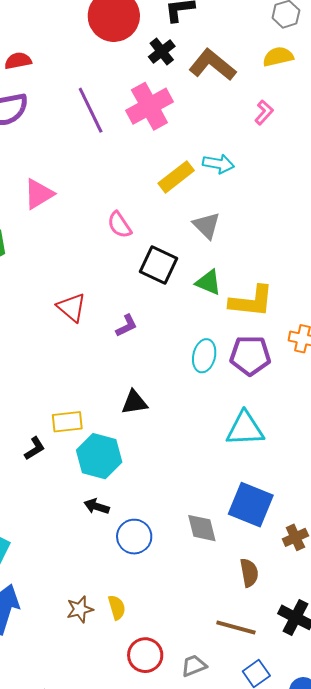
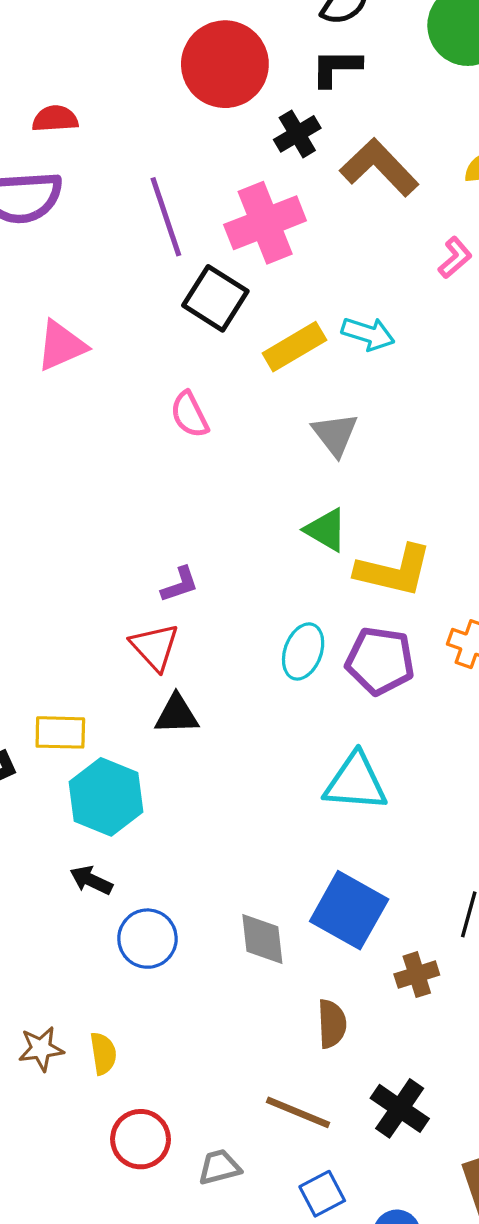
black square: (158, 265) -> (215, 298), moved
red triangle: (72, 307) -> (155, 647), moved

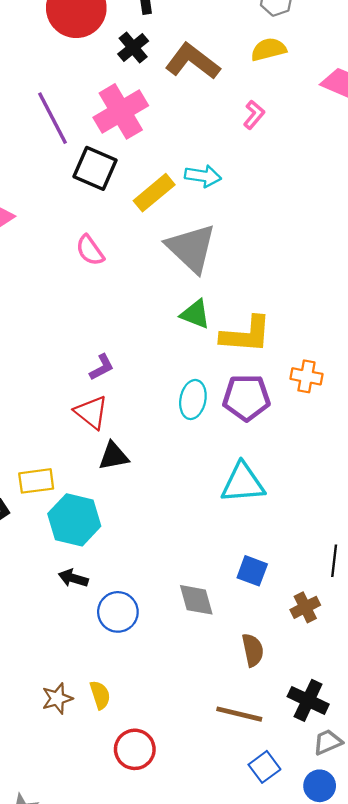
gray triangle: (335, 434) -> (191, 248), size x1.6
blue square: (349, 910) -> (252, 571), size x0.6
gray trapezoid: (219, 1167) -> (328, 742), moved

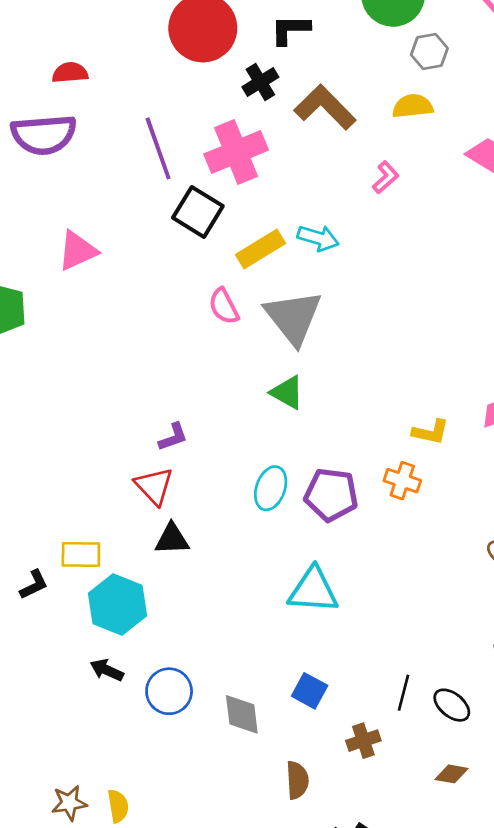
pink semicircle: (90, 250) -> (224, 306), moved
yellow L-shape: (246, 335) -> (431, 432), moved, size x0.6
blue circle: (118, 612) -> (169, 691), moved

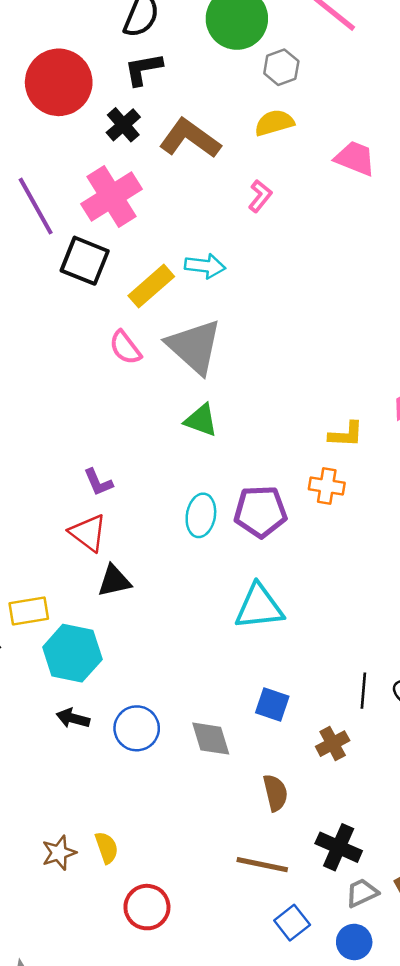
purple L-shape: (173, 437) -> (98, 482), turned 96

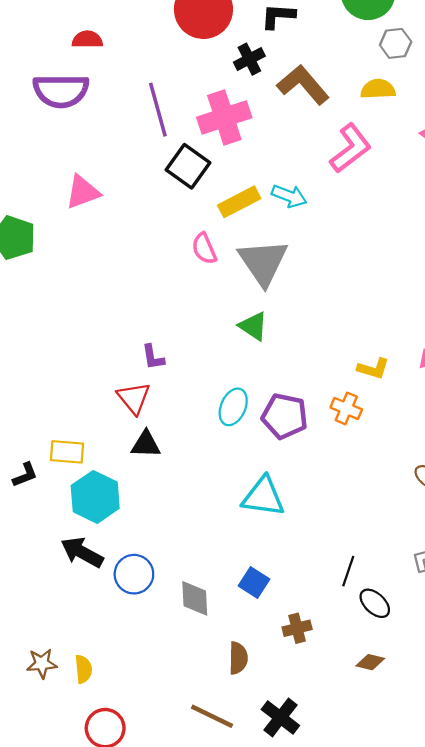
pink L-shape: (260, 196) -> (351, 148), size x1.8
black line: (363, 691) -> (348, 571), moved
black arrow: (73, 718) -> (82, 552), size x1.5

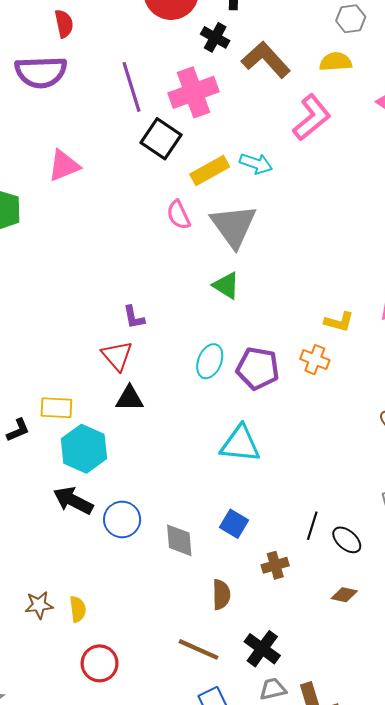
red semicircle: (87, 39) -> (64, 24), turned 80
black cross: (249, 59) -> (215, 37), turned -32
black line: (348, 571) -> (312, 526), moved

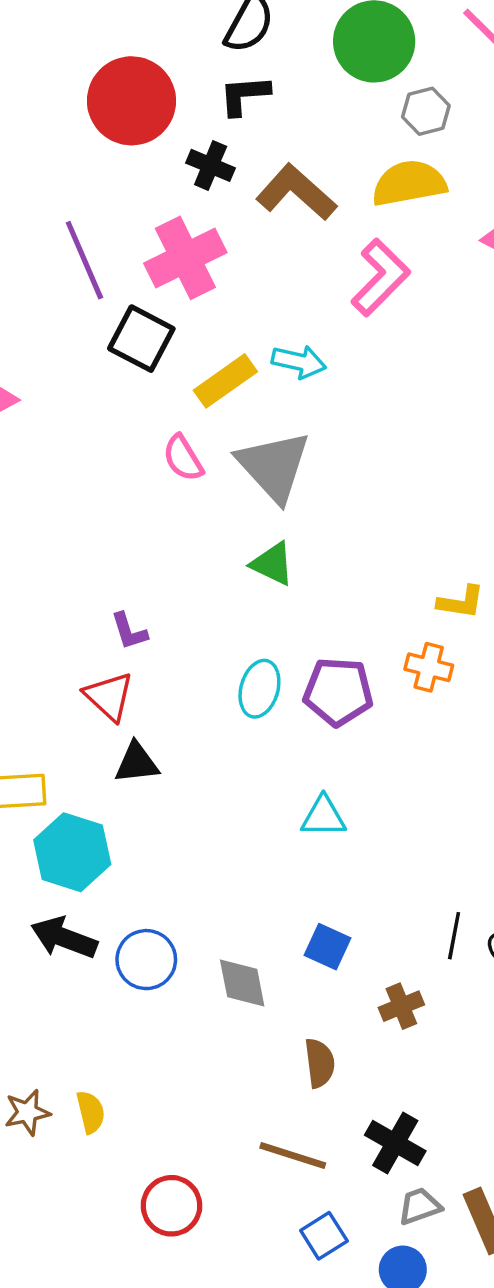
yellow semicircle: (336, 62) -> (409, 183), size x1.4
cyan triangle: (240, 444) -> (323, 817), size x0.7
red circle: (100, 663) -> (172, 1206), moved

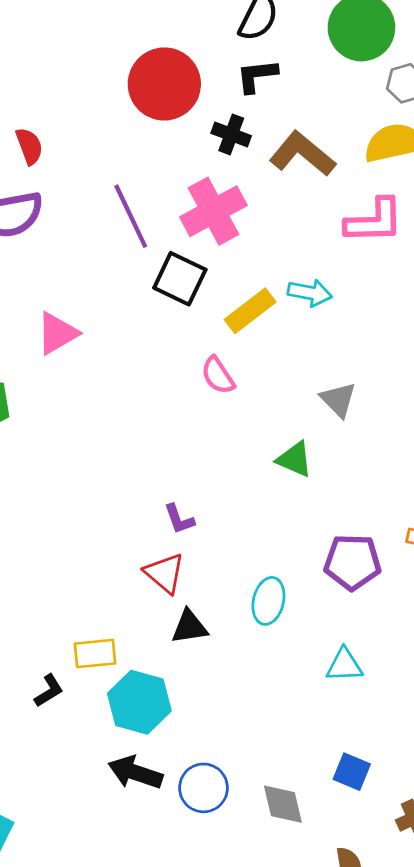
pink L-shape: (380, 277) -> (374, 221), turned 46
gray triangle: (274, 466) -> (338, 400), moved, size x0.6
cyan ellipse: (259, 689) -> (268, 601), moved

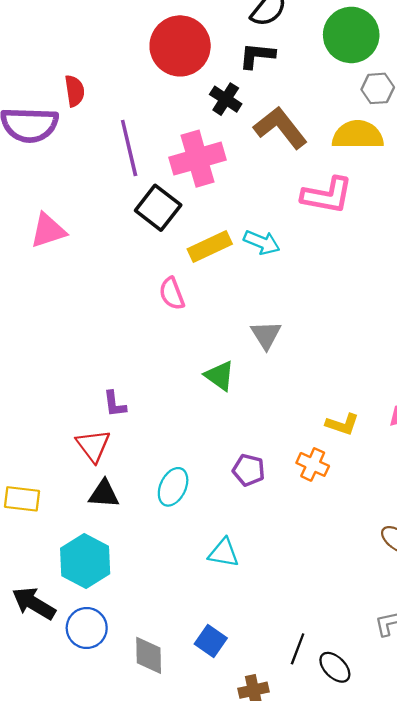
red semicircle: (29, 146) -> (75, 91), moved
purple pentagon: (352, 562) -> (249, 470), size x0.7
cyan hexagon: (139, 702) -> (85, 561), moved

